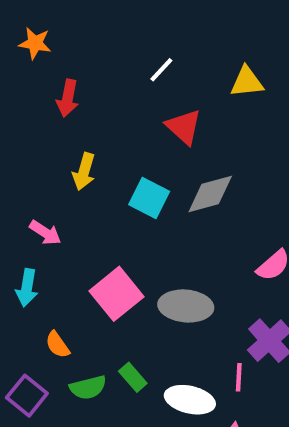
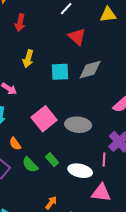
cyan square: (149, 198) -> (60, 72), turned -30
green semicircle: (88, 387) -> (30, 165), turned 60

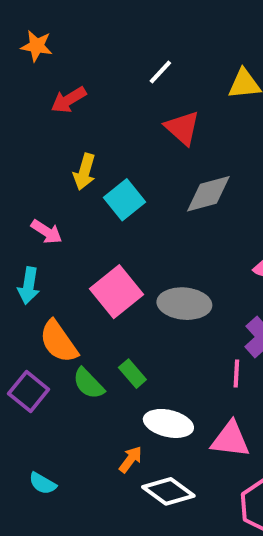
red arrow: (20, 23) -> (69, 100), turned 48
cyan square: (60, 72) -> (124, 200), moved, turned -36
orange semicircle: (15, 144) -> (59, 342), size x1.6
white ellipse: (80, 171) -> (168, 423), moved

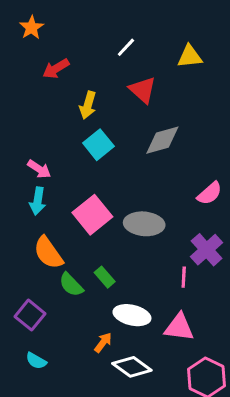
orange star: (37, 46) -> (32, 28), turned 30
yellow arrow: (85, 172) -> (88, 105), moved
cyan arrow: (29, 286) -> (38, 201), moved
purple square: (29, 391) -> (30, 315), moved

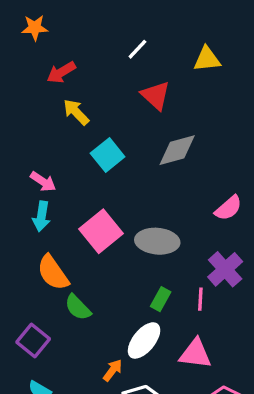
orange star: (32, 28) -> (35, 28), turned 30
yellow arrow: (88, 105) -> (76, 112), moved, turned 120
green rectangle: (105, 277) -> (161, 299), moved, turned 70
white ellipse: (132, 315) -> (144, 340), turned -64

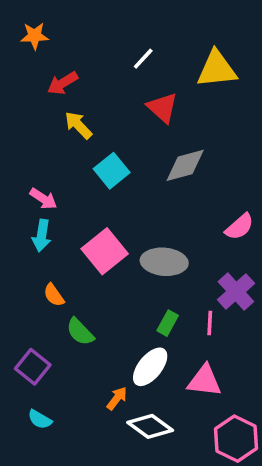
yellow triangle: (207, 59) -> (217, 69), size x1.4
orange semicircle: (53, 273) -> (54, 295), size x0.6

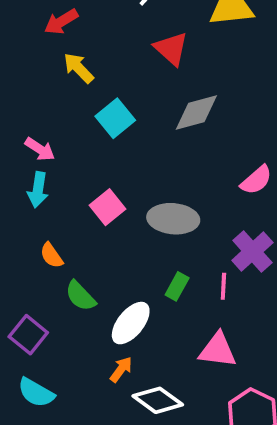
pink square: (105, 251) -> (108, 207), size x0.7
white ellipse: (150, 367) -> (131, 323), moved
cyan semicircle: (40, 419) -> (36, 393), size x1.4

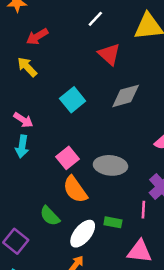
yellow arrow: (79, 68) -> (27, 67), moved
orange semicircle: (51, 255) -> (75, 189), moved, size x1.6
green rectangle: (177, 286) -> (113, 222), moved, turned 72

